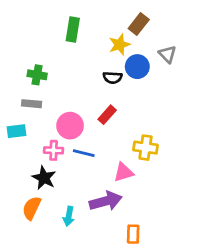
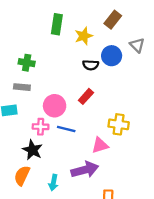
yellow star: (119, 45) -> (84, 36), moved

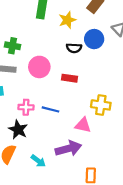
red rectangle: (86, 96) -> (70, 78), turned 56
pink circle: (55, 106) -> (39, 67), moved
pink triangle: (100, 145) -> (83, 125), turned 30
cyan arrow: (53, 183) -> (38, 161), turned -64

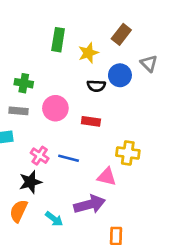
pink cross: (26, 107) -> (40, 156), turned 32
black star: (18, 130) -> (30, 182), turned 30

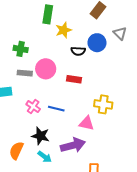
yellow star: (88, 53) -> (63, 30), moved
gray rectangle: (19, 111) -> (25, 73), moved
black star: (30, 182) -> (40, 136), moved, turned 30

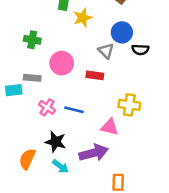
gray triangle: (120, 33) -> (106, 51), moved
black semicircle: (78, 51) -> (140, 50), moved
gray rectangle: (25, 73) -> (32, 78), moved

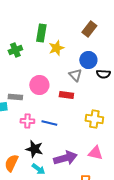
green cross: (32, 40) -> (15, 50), moved, turned -32
pink cross: (47, 107) -> (27, 121), turned -32
pink triangle: (110, 127) -> (95, 153), moved

